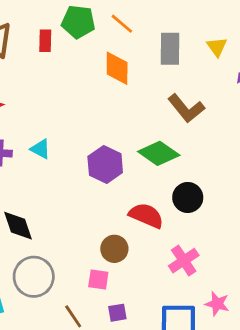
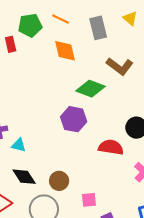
cyan triangle: (41, 149) -> (19, 145), moved
green diamond: (159, 153) -> (91, 89), moved
brown circle: (114, 249) -> (59, 181), moved

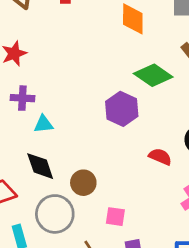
cyan triangle: (19, 145) -> (43, 124), turned -35
red semicircle: (111, 147) -> (160, 157), size x0.7

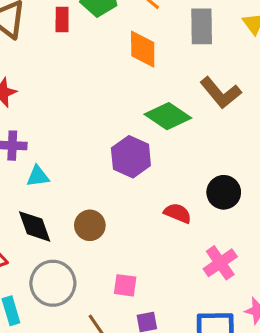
brown circle: (83, 183) -> (90, 225), moved

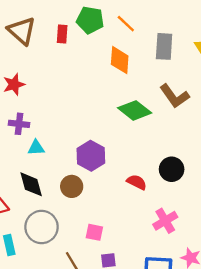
purple hexagon: (131, 157) -> (91, 156), moved

